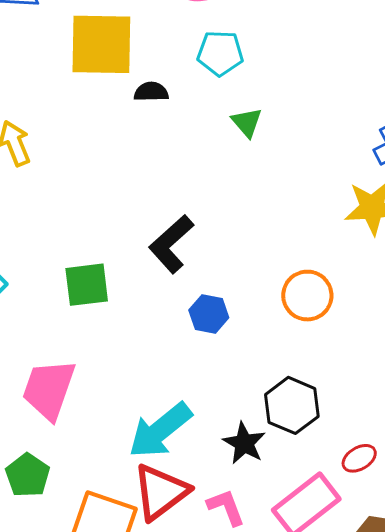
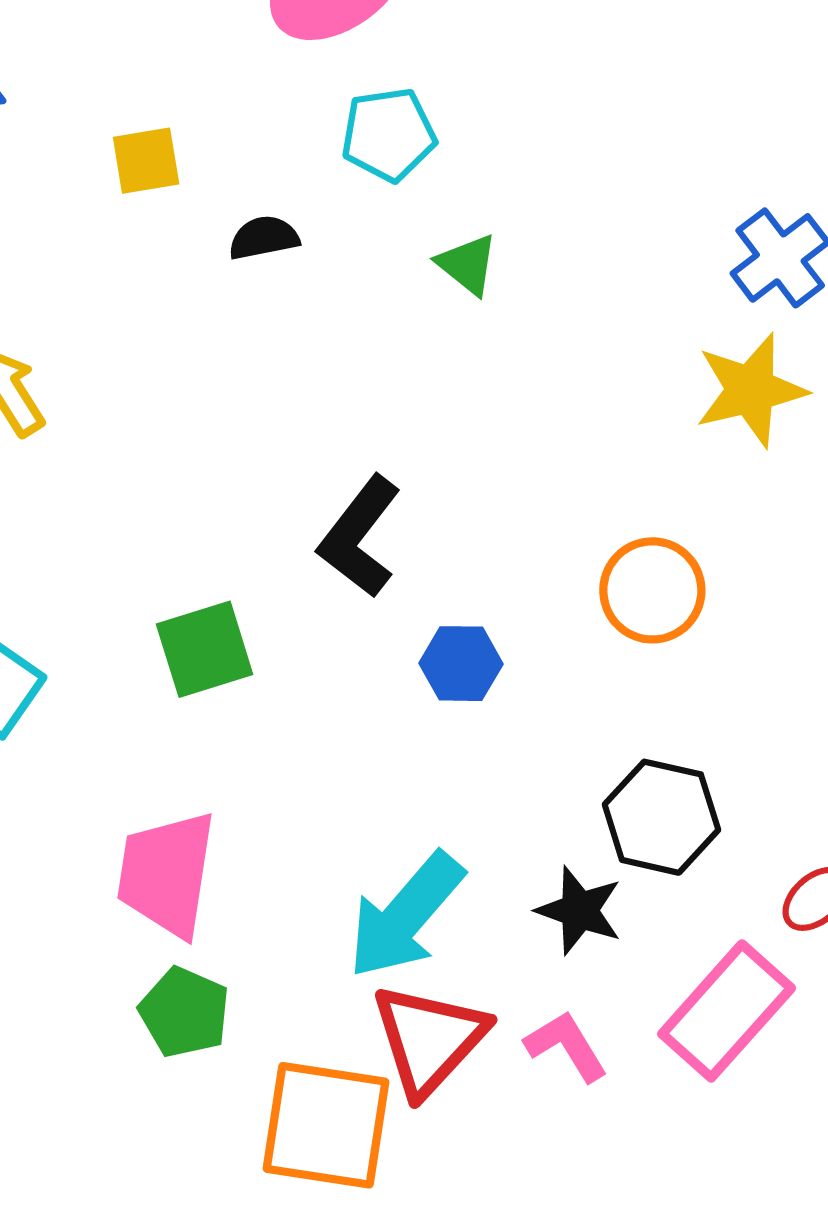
yellow square: (101, 44) -> (146, 161), size x0.5
green pentagon: (28, 475) -> (184, 1012), moved

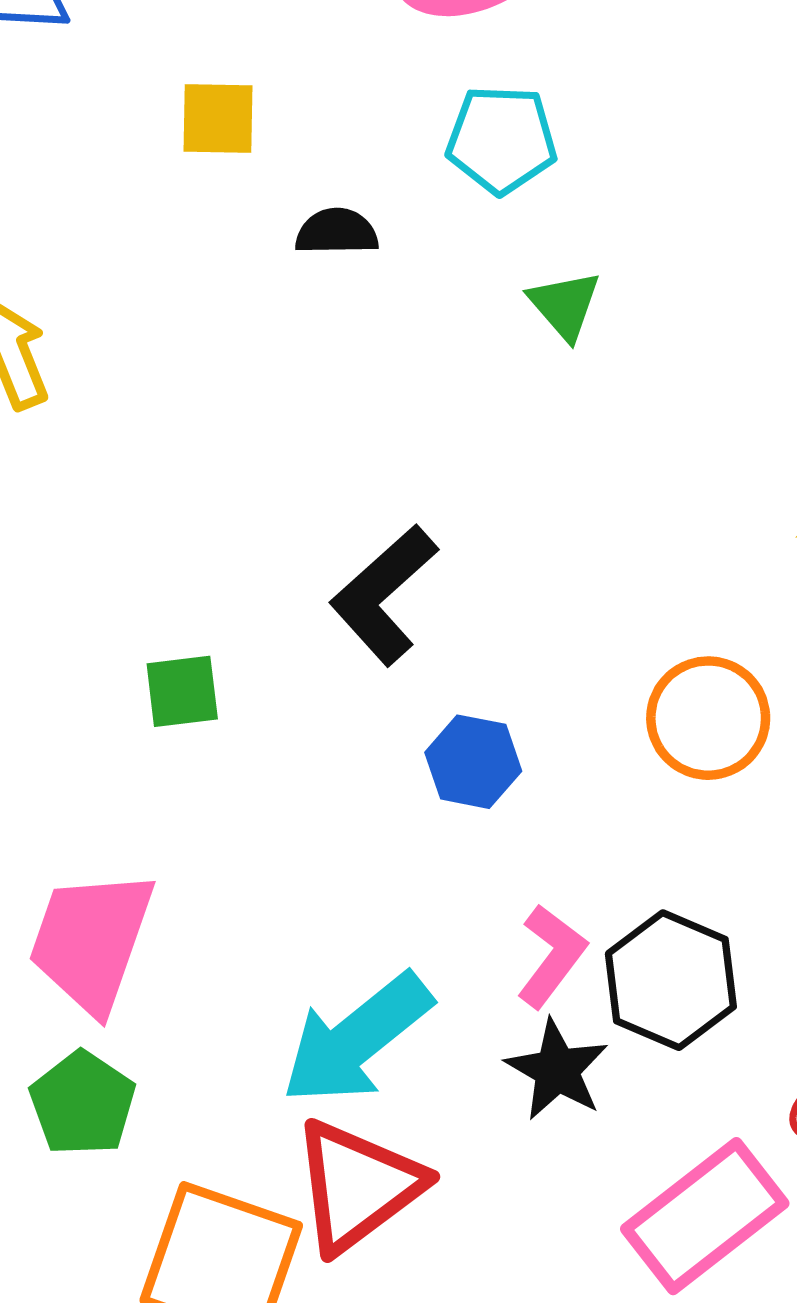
green square: (205, 649) -> (182, 691), size x0.7
pink L-shape: (566, 1046) -> (552, 956), moved, turned 58

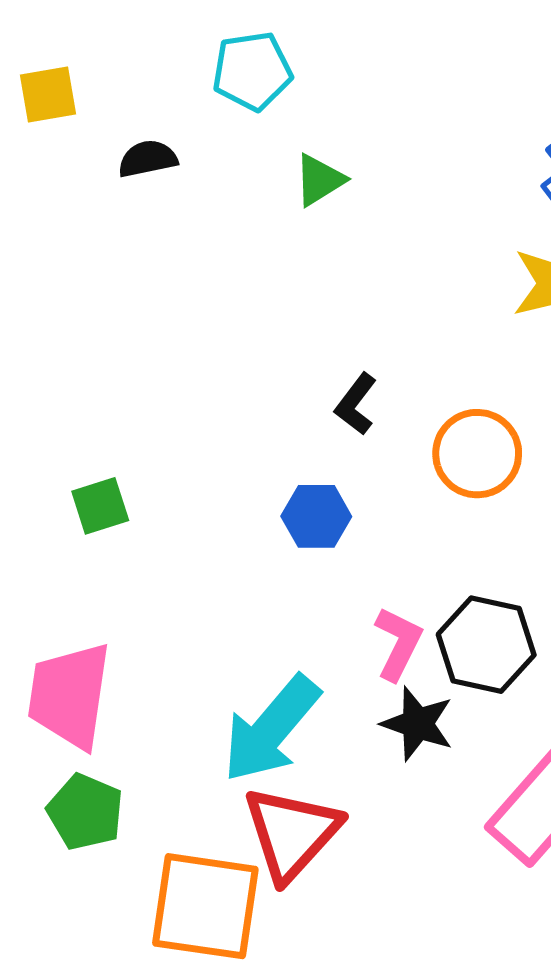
green triangle: (565, 305) -> (319, 180), turned 50
black L-shape: (384, 595) -> (356, 404), moved, size x0.6

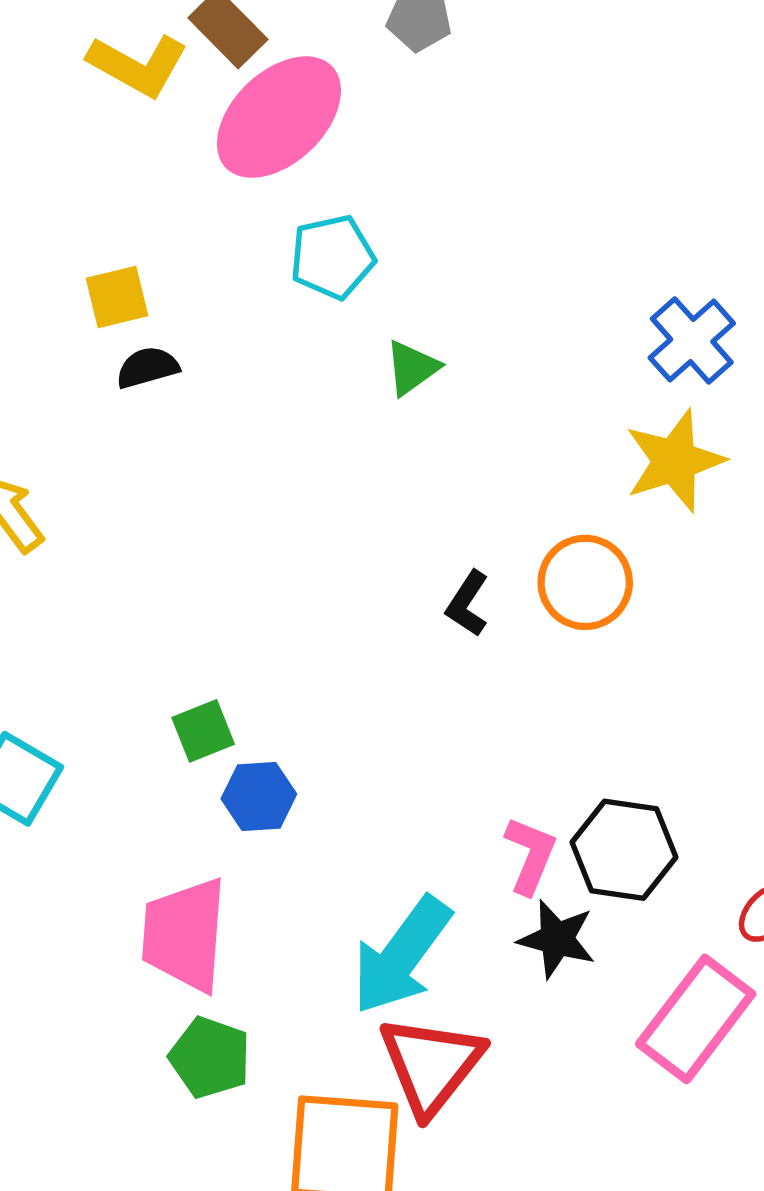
black semicircle: (148, 159) -> (147, 367), moved
orange circle: (477, 454) -> (585, 582), moved
blue hexagon: (316, 516) -> (259, 796), moved

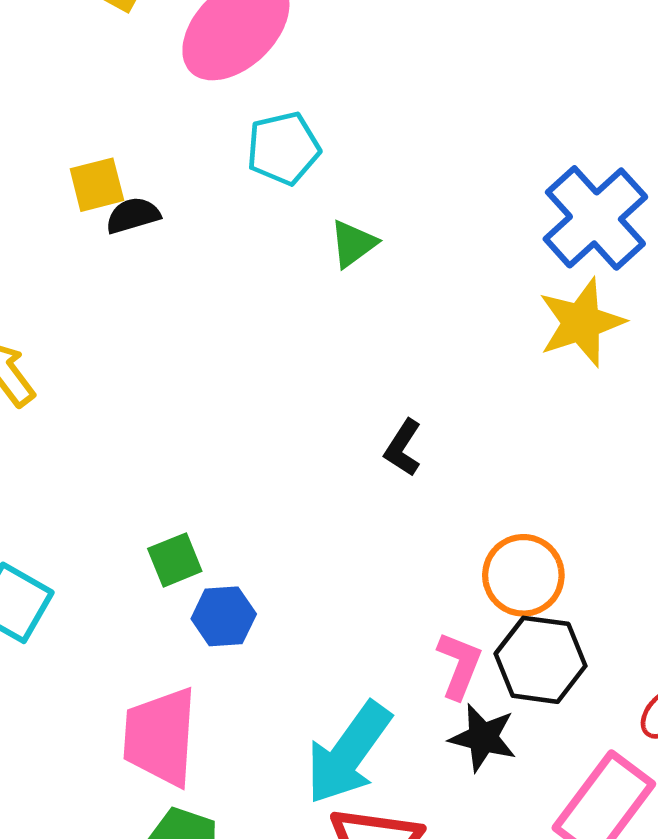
blue cross: (692, 340) -> (595, 218), size x1.4
black semicircle: (147, 367) -> (133, 215), moved
orange circle: (585, 582) -> (523, 575), moved

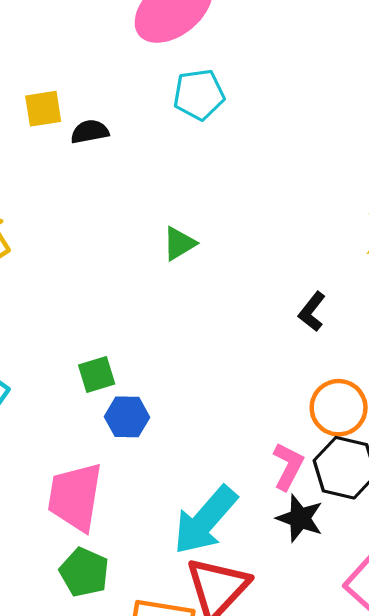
yellow square: (97, 185) -> (43, 109), moved
green triangle: (353, 244) -> (179, 244), moved
black L-shape: (403, 448) -> (312, 312), moved

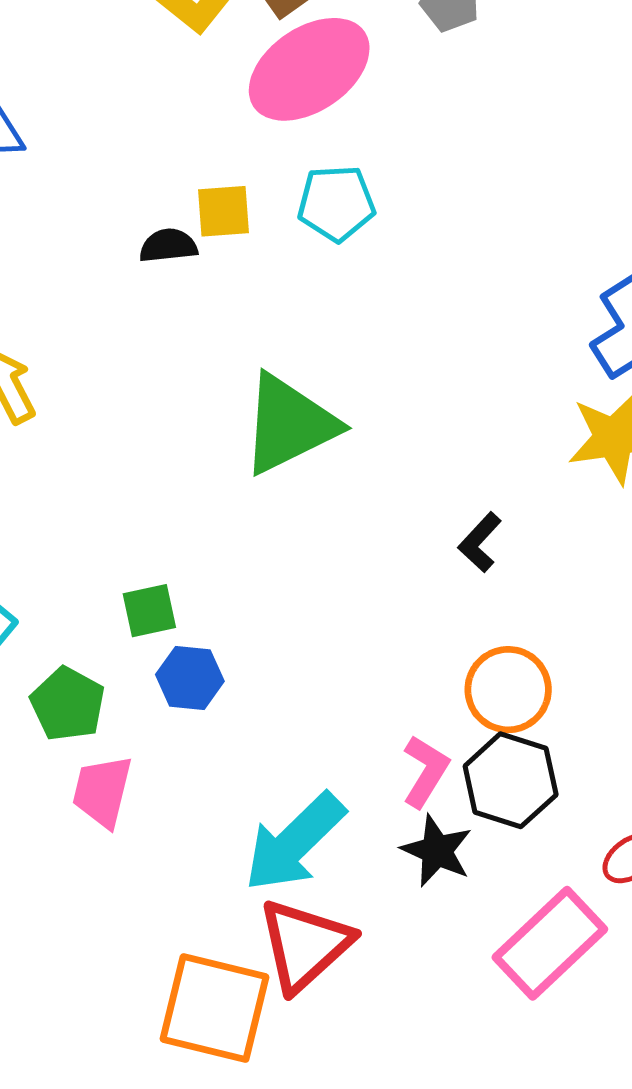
yellow square: (43, 109) -> (224, 211), moved
green triangle: (179, 244) -> (289, 424), size x2.0
pink trapezoid: (75, 497) -> (102, 791), size x0.7
green pentagon: (84, 572) -> (68, 704), moved

